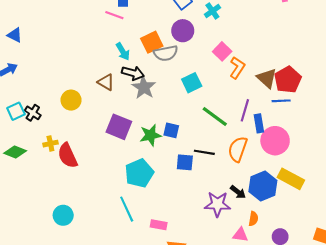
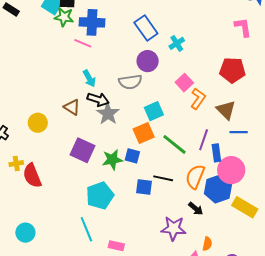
orange square: (152, 42) -> (144, 133), moved
red pentagon: (288, 80) -> (232, 70), moved, turned 30
blue hexagon: (263, 186) -> (218, 189), moved
black arrow: (238, 192) -> (196, 209), moved

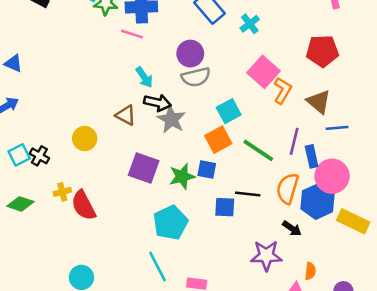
purple circle: (148, 61) -> (190, 54), moved
pink square: (184, 83) -> (263, 72), size x1.4

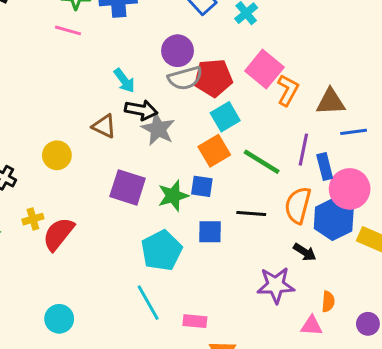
pink line: (132, 34) -> (68, 30), moved
red pentagon: (322, 51) -> (213, 78), moved
brown triangle: (319, 102) -> (331, 102), turned -40
red semicircle: (84, 205) -> (58, 234), turned 68
blue square: (225, 207) -> (210, 232), moved

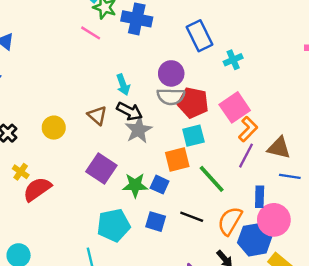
purple line: (303, 150) -> (246, 156), moved
yellow cross: (33, 219) -> (21, 172), turned 35

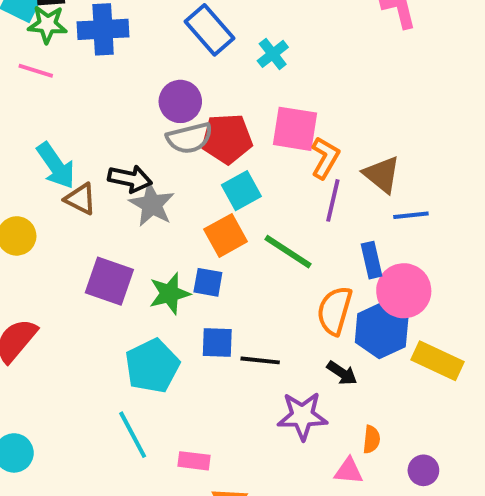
cyan arrow: (123, 85) -> (56, 166), moved, size x1.4
pink square: (235, 107) -> (295, 129), turned -32
brown triangle: (279, 148) -> (382, 174), turned 40
black line: (192, 217) -> (260, 360), moved

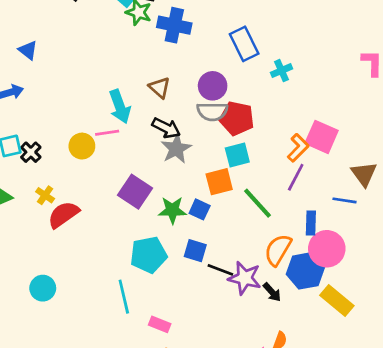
pink line: (36, 71) -> (107, 133), moved, turned -40
pink square: (295, 129) -> (322, 137), moved
brown triangle: (382, 174) -> (364, 174), moved
brown triangle: (80, 199) -> (160, 88), moved
purple star: (302, 416) -> (245, 278), moved

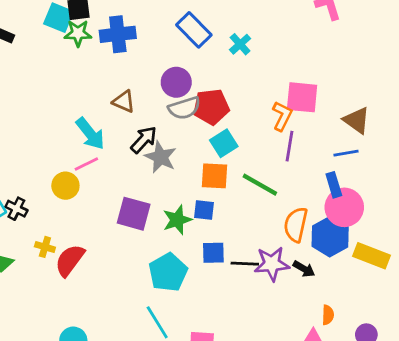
black arrow: (166, 128) -> (144, 140), turned -56
orange square: (219, 182) -> (215, 176), turned 36
blue rectangle: (311, 223) -> (334, 185), moved

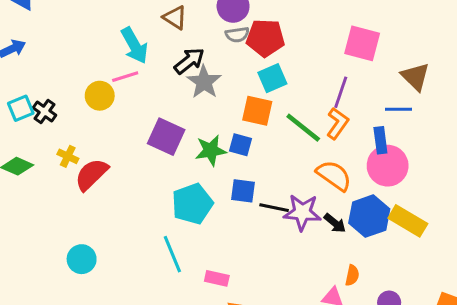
gray semicircle: (184, 108) -> (237, 35), size x0.7
orange L-shape: (282, 116) -> (337, 123), moved
orange semicircle: (296, 225) -> (334, 175), turned 104
blue hexagon: (330, 236) -> (369, 216), moved

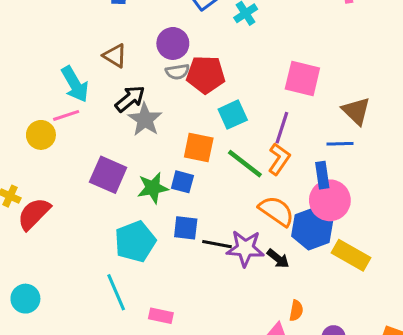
cyan square: (272, 78) -> (233, 115), moved
blue hexagon: (369, 216) -> (312, 229), moved

